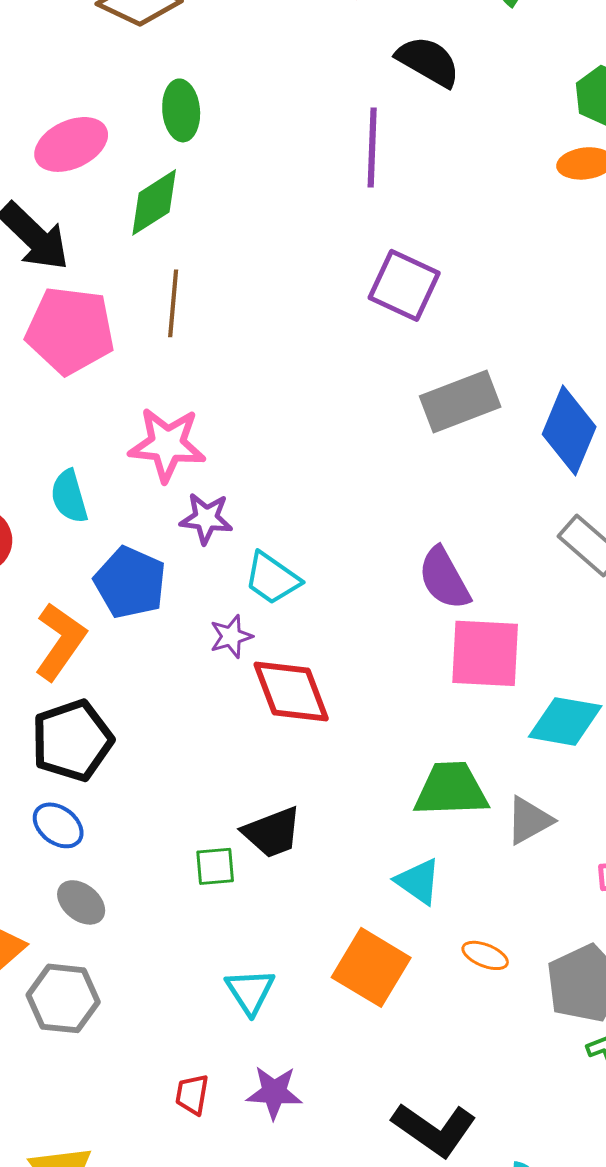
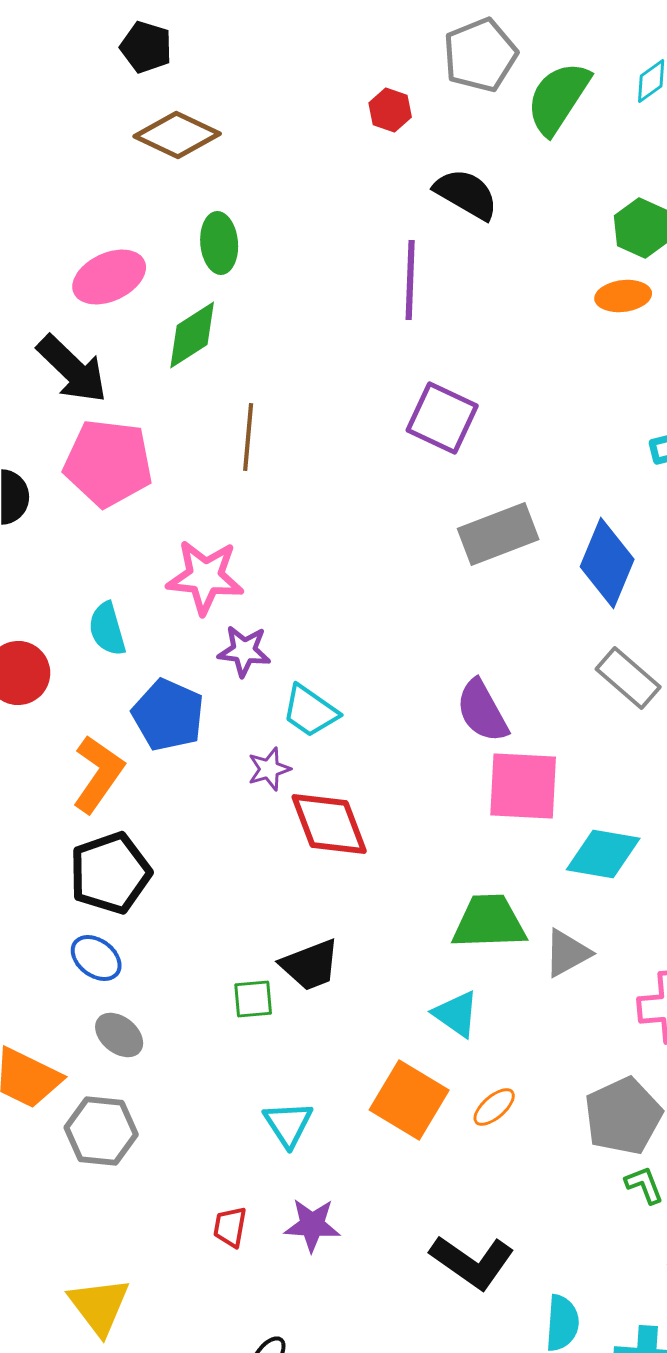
brown line: (173, 303) -> (248, 437), moved
orange ellipse: (485, 955) -> (494, 1107), moved, turned -63

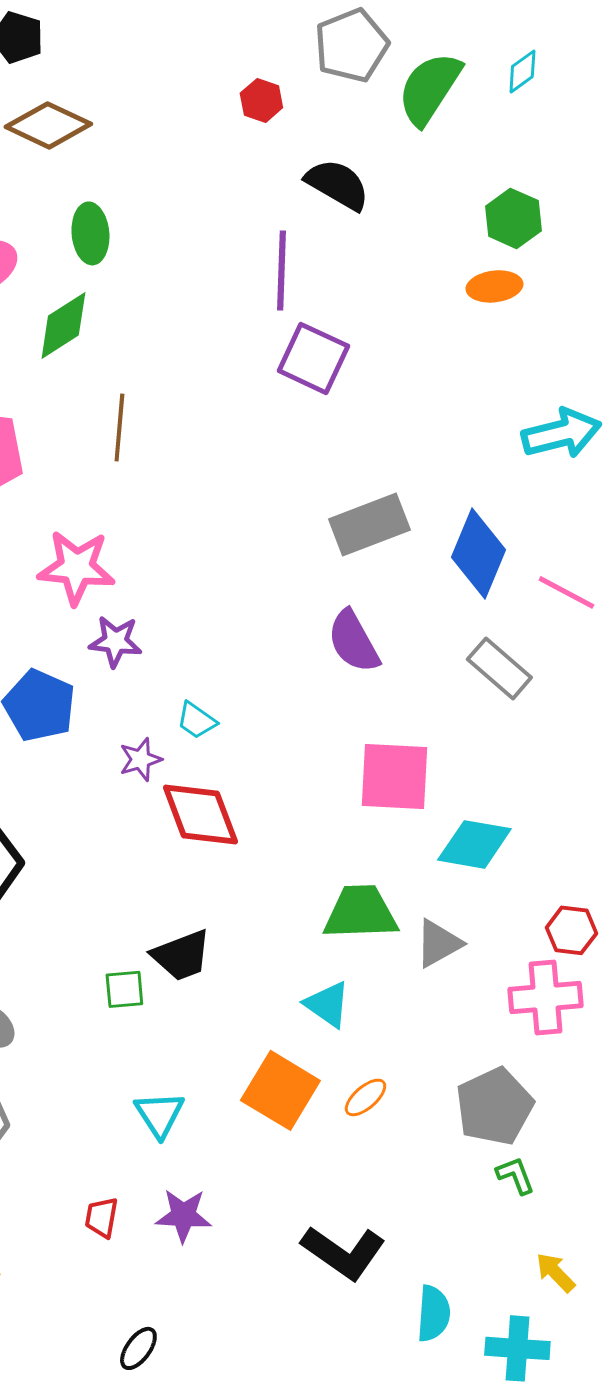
purple square: (442, 418) -> (313, 358), moved
cyan trapezoid: (310, 711) -> (196, 720), moved, size x0.7
purple semicircle: (482, 711) -> (353, 641), moved

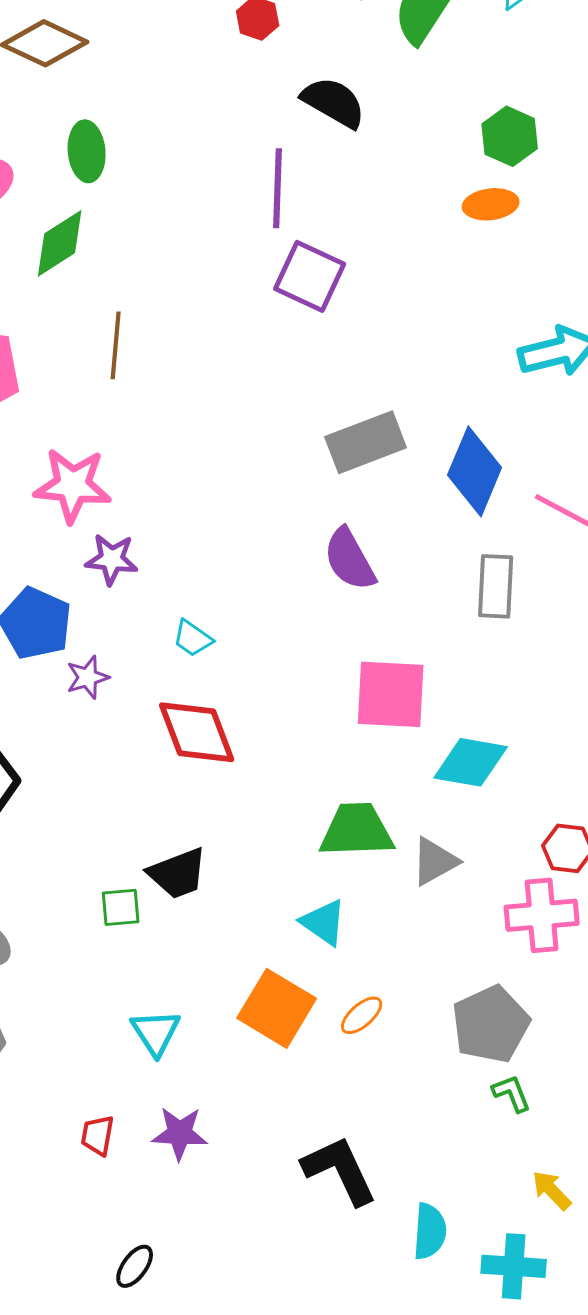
gray rectangle: (499, 668) -> (496, 586), turned 52
purple star: (140, 759) -> (88, 677), moved
black L-shape: (343, 1252) -> (340, 1170), turned -150

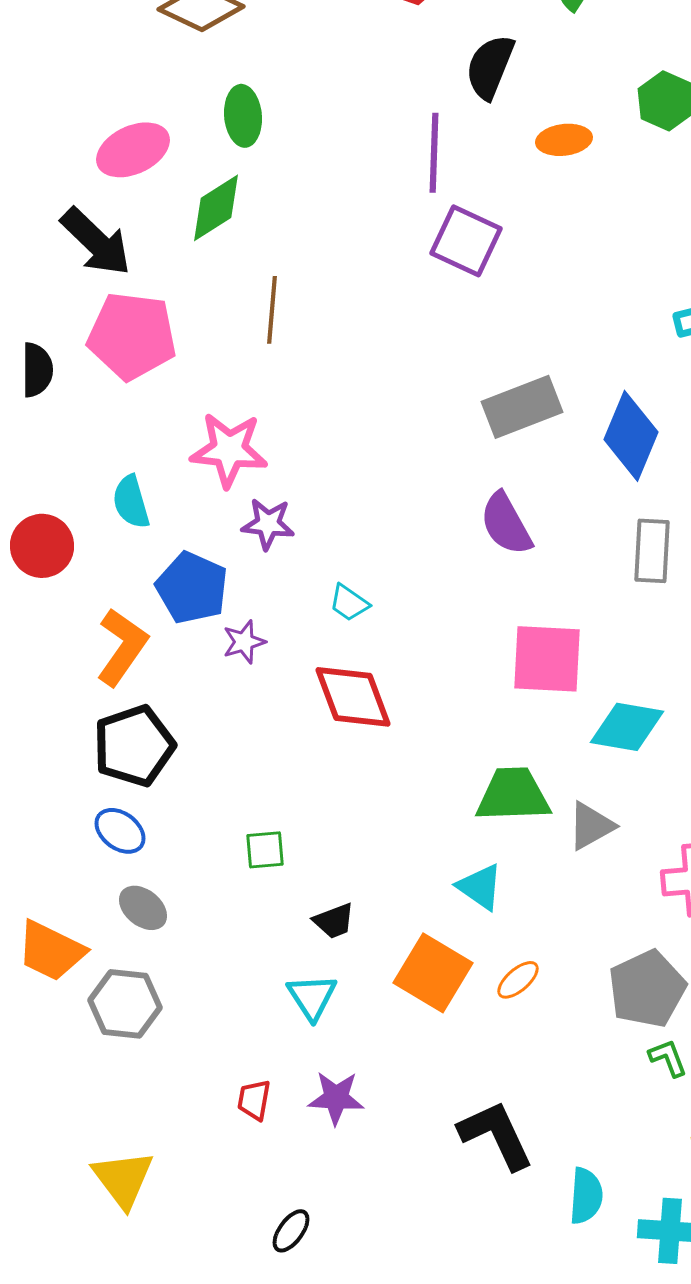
black semicircle: (334, 102) -> (490, 67), turned -98
orange ellipse: (491, 204) -> (564, 140), moved
black trapezoid: (178, 873) -> (334, 921), moved, size x0.7
green square: (121, 907) -> (265, 850), moved

